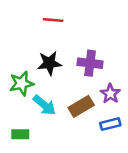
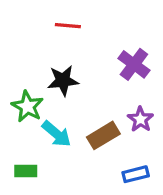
purple cross: (90, 63) -> (134, 64), moved, turned 30
green star: (22, 83) -> (27, 106), turned -30
blue rectangle: (110, 124) -> (136, 174), moved

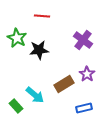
green star: (27, 106) -> (17, 38), moved
cyan arrow: (56, 134) -> (35, 95), moved
green rectangle: (26, 171) -> (16, 106), turned 48

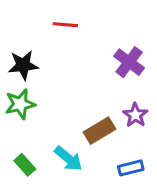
green star: (17, 38) -> (20, 104), moved, turned 30
black star: (39, 50) -> (23, 65), moved
cyan arrow: (35, 95) -> (68, 159), moved

